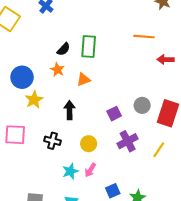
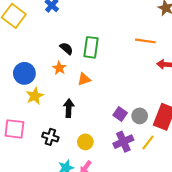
black semicircle: (63, 49) -> (66, 48), turned -96
gray circle: (142, 105) -> (140, 116), moved
purple square: (114, 114) -> (120, 114), moved, turned -32
yellow line: (159, 150) -> (148, 143), moved

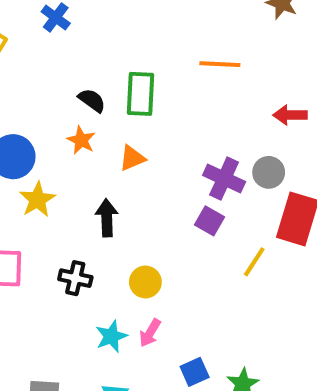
orange line: (145, 41) -> (220, 64), moved
gray circle: (140, 116) -> (269, 172), moved
purple cross: (123, 142) -> (224, 178), moved, turned -36
yellow line: (148, 143) -> (254, 262), moved

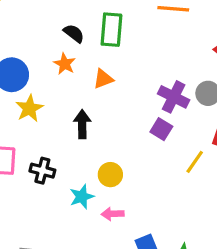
black cross: (75, 278) -> (42, 171), moved
pink arrow: (150, 333) -> (113, 214), turned 55
cyan star: (111, 336) -> (82, 197), moved

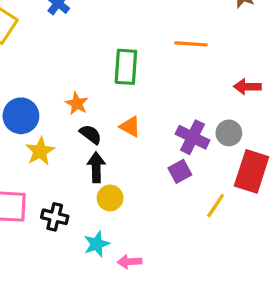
black semicircle: (74, 33) -> (91, 134), moved
orange triangle: (103, 79) -> (130, 127), moved, turned 50
purple square: (161, 129) -> (180, 171), turned 30
yellow circle: (110, 175) -> (110, 198), moved

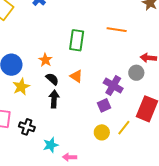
gray circle: (229, 133) -> (136, 73), moved
yellow circle: (110, 198) -> (102, 132), moved

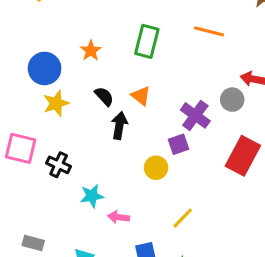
orange star: (45, 60) -> (91, 51), moved
black arrow: (54, 99) -> (119, 126), moved
yellow line: (124, 128) -> (183, 218), moved
yellow circle: (102, 132) -> (156, 168), moved

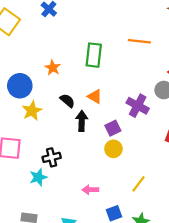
purple square: (178, 144) -> (113, 128), moved
black cross: (59, 165) -> (52, 157), moved, turned -30
cyan star: (92, 196) -> (38, 177), moved

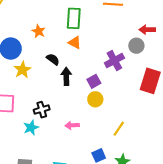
orange triangle: (95, 96) -> (75, 42), moved
purple cross: (138, 106) -> (114, 61), turned 36
pink arrow: (90, 190) -> (72, 125), moved

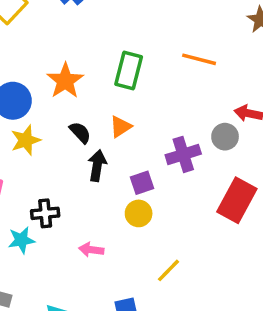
orange star: (39, 31) -> (65, 81), size x1.5
orange triangle: (75, 42) -> (121, 127), moved, turned 48

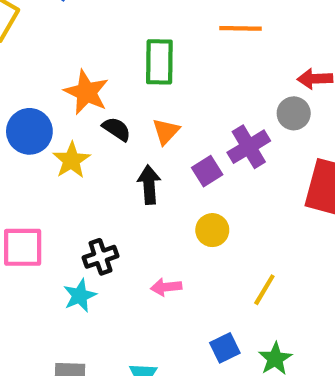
black semicircle: (80, 133) -> (117, 129), moved
yellow star: (26, 140) -> (71, 160), moved
purple square: (142, 183) -> (207, 171), moved

